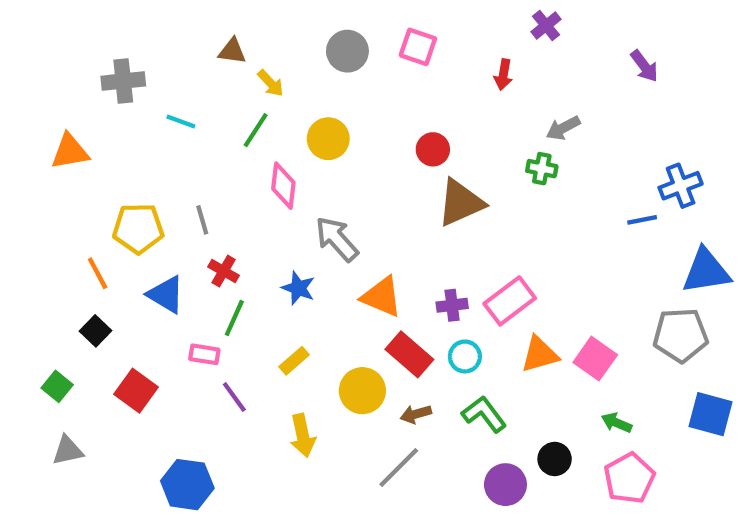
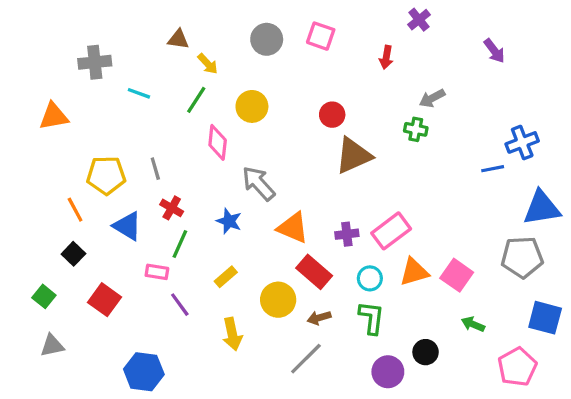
cyan circle: (465, 356) -> (370, 278), moved
green L-shape: (484, 414) -> (371, 318), turned 44
pink pentagon: (629, 478) -> (517, 367), moved

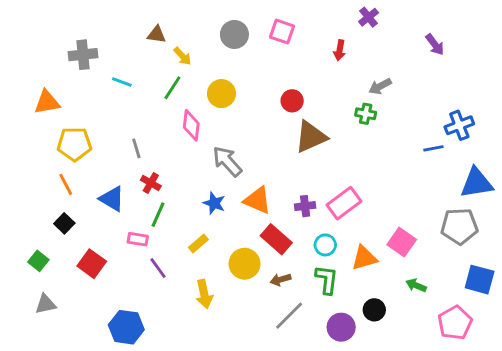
yellow pentagon: (106, 175) -> (74, 144), moved
blue star: (229, 221) -> (214, 203), moved
orange triangle: (414, 272) -> (364, 258), moved
gray line: (306, 359) -> (289, 316), moved

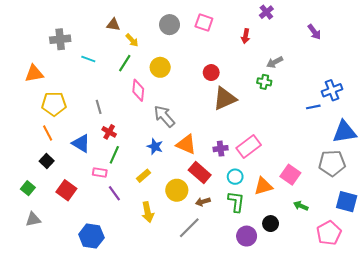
gray line: (289, 316) -> (189, 228), moved

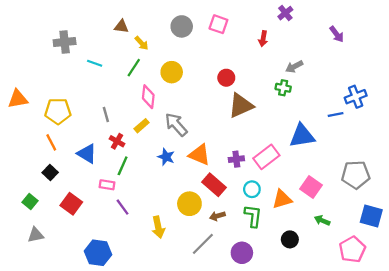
orange triangle: (34, 74) -> (18, 99), moved
blue triangle: (344, 132) -> (302, 136), moved
yellow rectangle: (143, 176) -> (142, 126), moved
purple circle: (247, 236) -> (242, 253), moved

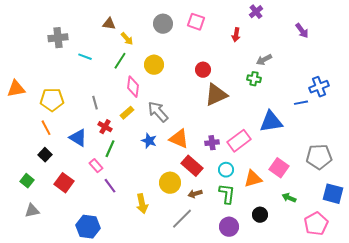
pink rectangle: (107, 185) -> (96, 166), turned 40
purple circle: (242, 253) -> (229, 227), moved

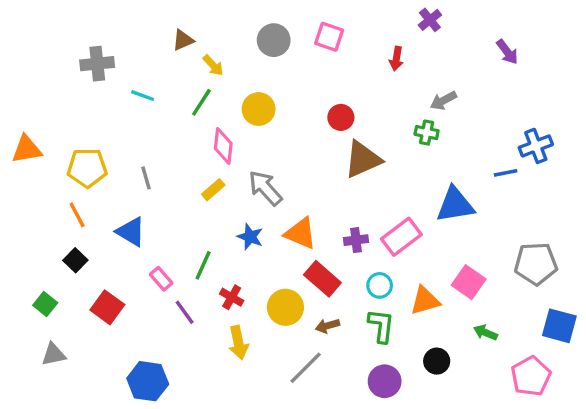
brown triangle: (109, 24) -> (183, 40), turned -32
gray line: (95, 103) -> (146, 178), moved
red cross: (105, 127) -> (232, 297), moved
green line: (110, 149) -> (203, 265), moved

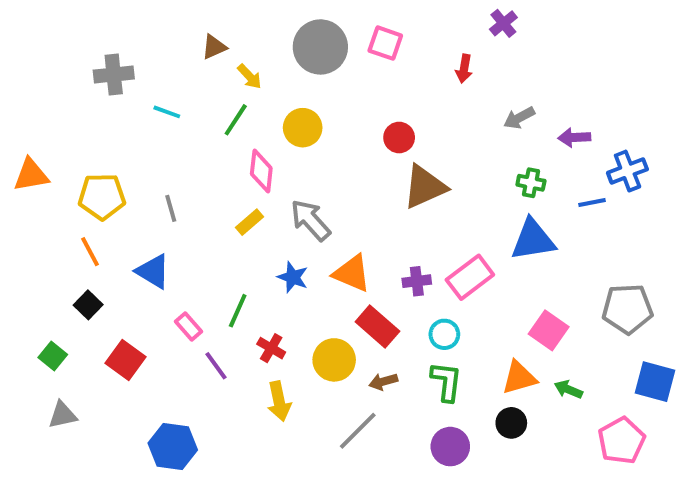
gray circle: (274, 40) -> (320, 47), size x1.4
purple arrow: (507, 52) -> (574, 138), moved, turned 124
green cross: (427, 133) -> (531, 183), moved
orange triangle: (425, 301) -> (519, 378), moved

